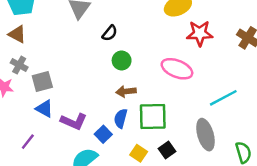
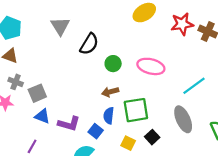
black semicircle: (110, 33) -> (89, 44), size x1.5
red star: (200, 33) -> (182, 24), moved
green circle: (122, 60) -> (113, 64), moved

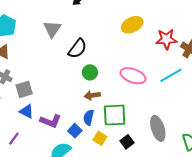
green circle: (113, 64) -> (90, 72), moved
cyan line: (194, 86) -> (171, 75), moved
yellow square: (128, 143) -> (100, 138), moved

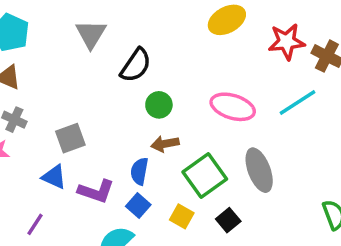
gray square: (24, 89) -> (70, 138), moved
green square: (115, 115) -> (205, 175), turned -30
blue semicircle: (89, 117) -> (139, 171), moved
gray ellipse: (158, 128) -> (259, 170), moved

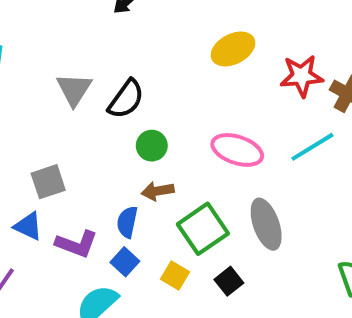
gray triangle: (91, 34) -> (74, 89), moved

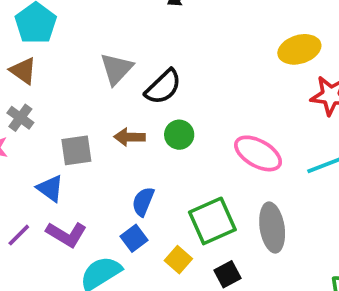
yellow ellipse: (233, 49) -> (299, 49), moved
brown arrow: (158, 191) -> (130, 137), moved
purple L-shape: (77, 244) -> (66, 234), moved

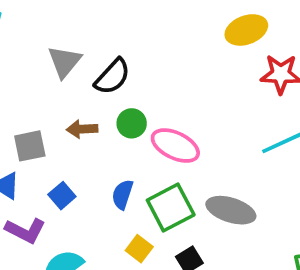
pink ellipse: (258, 153) -> (175, 146), moved
blue semicircle: (143, 202) -> (123, 194), moved
gray ellipse: (272, 228) -> (231, 210), turned -60
blue square: (134, 238) -> (62, 196), moved

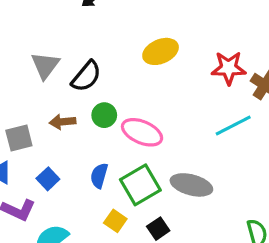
yellow ellipse: (246, 30) -> (161, 51), moved

